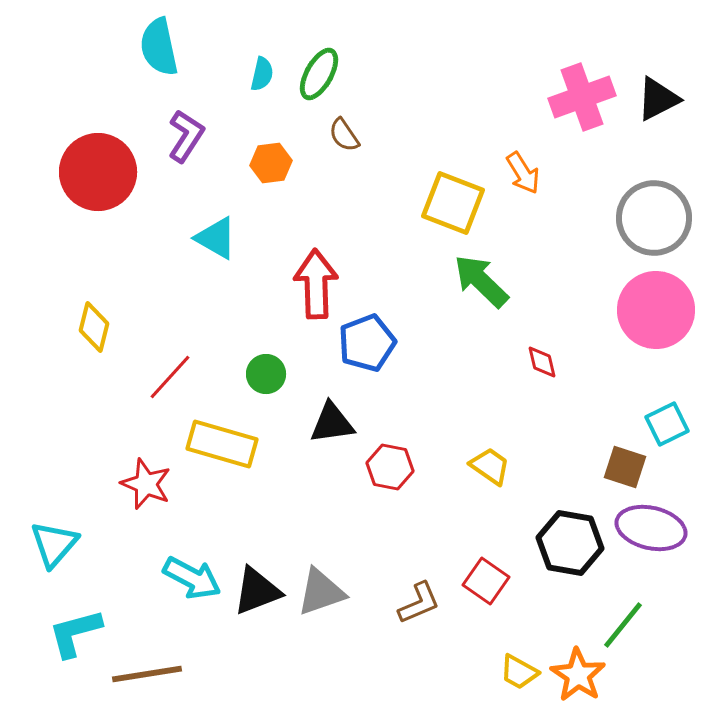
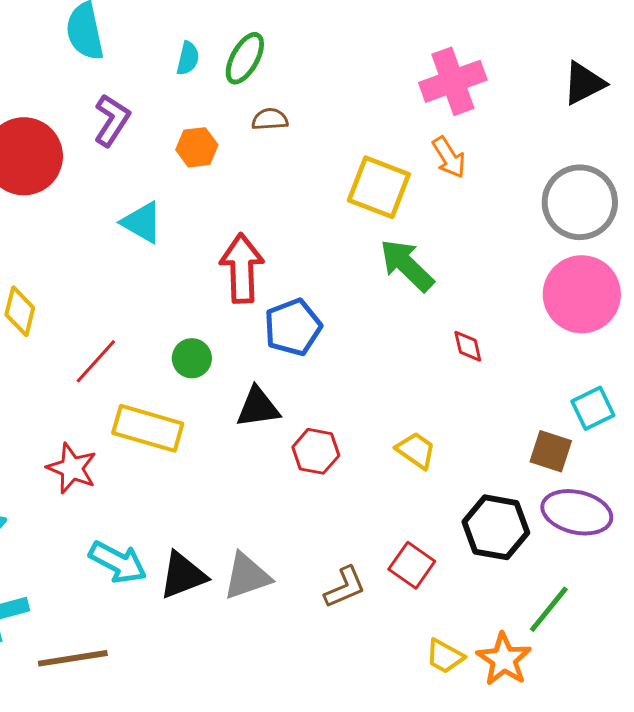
pink cross: (582, 97) -> (453, 81), moved
brown semicircle: (344, 135) -> (270, 119), turned 120

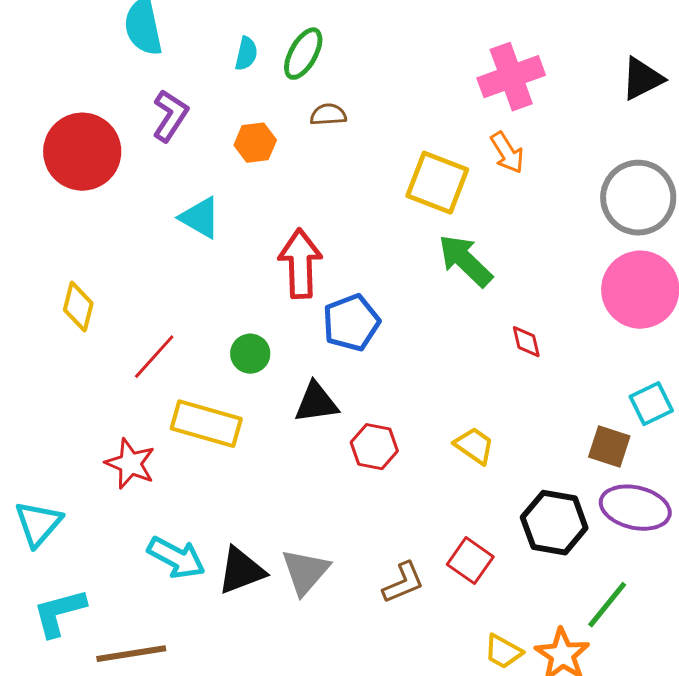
gray triangle: (247, 576) -> (305, 572), turned -30

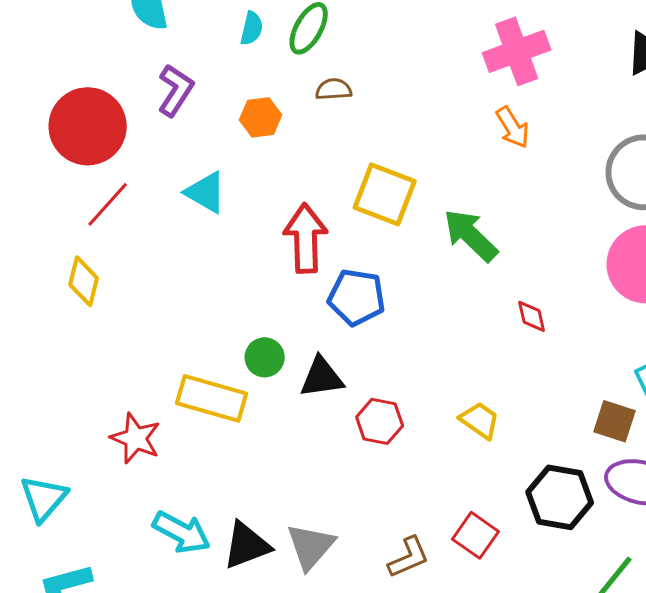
yellow square: (437, 183) -> (385, 194), moved
blue pentagon: (351, 323) -> (357, 297), turned 30
green circle: (250, 354) -> (265, 357), moved
red line: (154, 357) -> (108, 204), moved

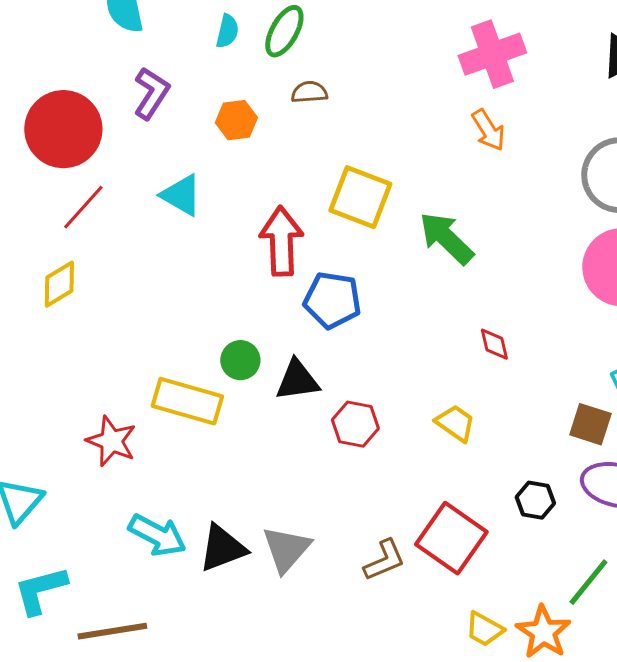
yellow diamond: (84, 281) -> (59, 284), turned 45
red diamond: (532, 316) -> (494, 344), moved
black hexagon: (560, 497) -> (535, 500), size x0.6
red square: (476, 535) -> (451, 538), size x1.5

